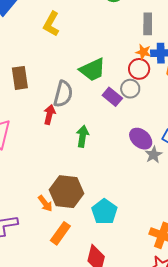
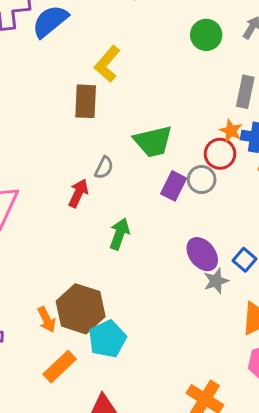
brown rectangle: (20, 78) -> (86, 101), moved
gray semicircle: (63, 94) -> (104, 168), size x0.6
purple rectangle: (112, 97) -> (174, 186), turned 66
cyan pentagon: (104, 212) -> (107, 339), moved

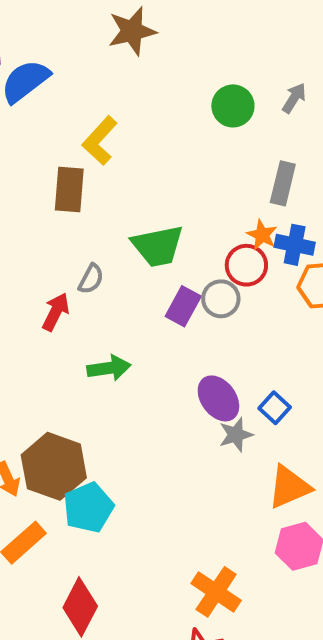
green arrow: (119, 234) -> (109, 368), turned 60

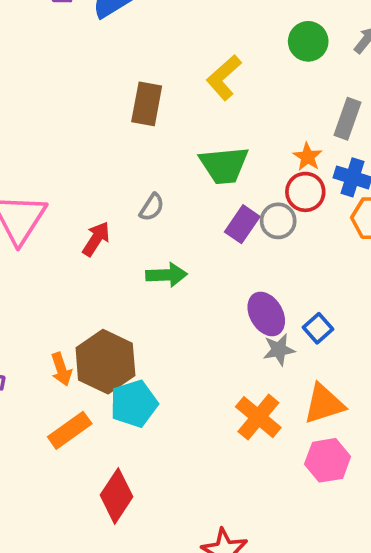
yellow L-shape: (100, 141) -> (224, 78), moved
orange star: (262, 235) -> (307, 157), moved
gray semicircle: (91, 279) -> (152, 207), moved
red arrow: (56, 312) -> (96, 239), moved
orange cross: (216, 592) -> (258, 417), moved

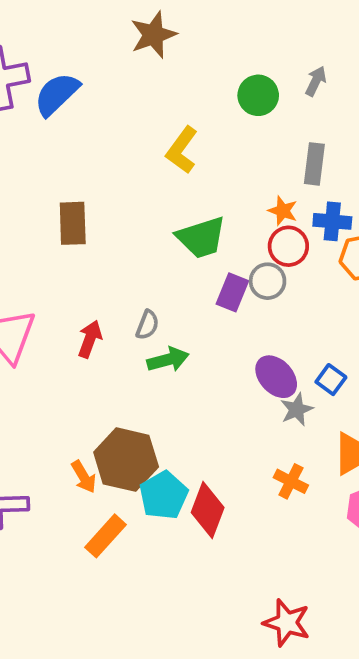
brown rectangle: (147, 104) -> (73, 223), moved
gray semicircle: (152, 207) -> (147, 325), moved
orange cross: (258, 417) -> (291, 481), size x0.7
red diamond: (117, 496) -> (208, 510), moved

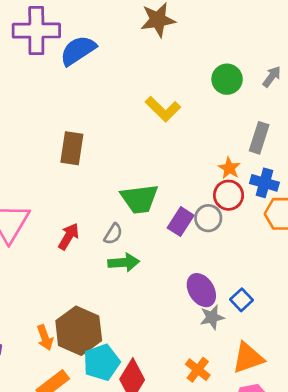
yellow L-shape: (182, 150) -> (163, 109), turned -92
green trapezoid: (201, 237) -> (139, 199), moved

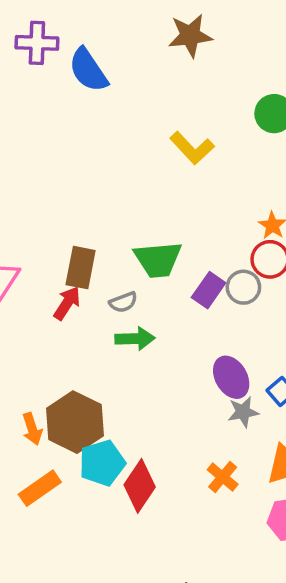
purple cross: (36, 31) -> (37, 43), size x0.7
blue semicircle: (78, 50) -> (88, 70), turned -93
brown rectangle: (72, 148) -> (81, 268), moved
gray semicircle: (113, 234) -> (123, 302), turned 35

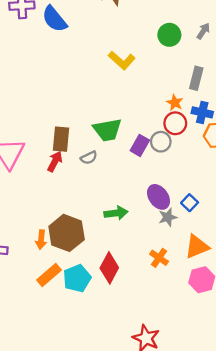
green arrow: (135, 339) -> (116, 213), moved
orange arrow: (32, 429) -> (41, 240), turned 30
cyan pentagon: (102, 463) -> (77, 278), moved

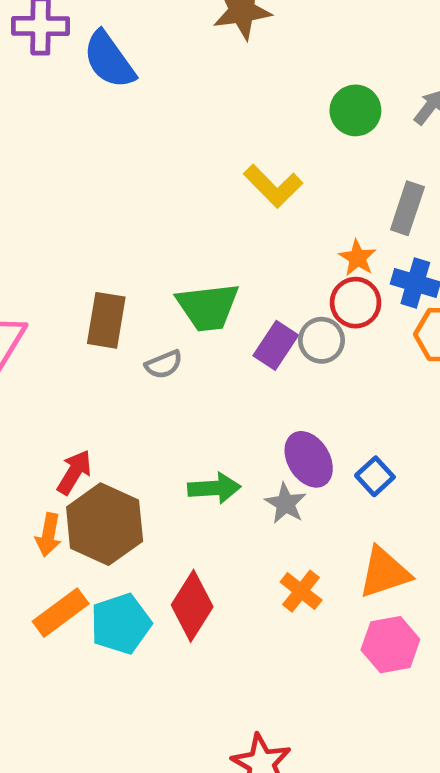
yellow L-shape: (122, 60) -> (273, 186), moved
red arrow: (55, 161) -> (74, 472), moved
gray star: (168, 217) -> (286, 503), moved, turned -30

